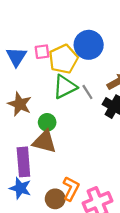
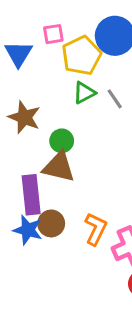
pink square: (42, 52) -> (53, 34), moved
green triangle: (65, 87) -> (84, 93), size x0.7
brown circle: (55, 199) -> (51, 223), moved

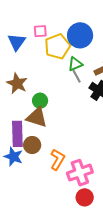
green triangle: (84, 93) -> (75, 64), moved
brown circle: (51, 223) -> (32, 145), moved

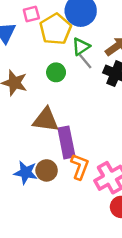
green circle: (40, 101) -> (56, 72), moved
purple rectangle: (17, 134) -> (66, 142), moved
brown circle: (32, 145) -> (47, 170), moved

